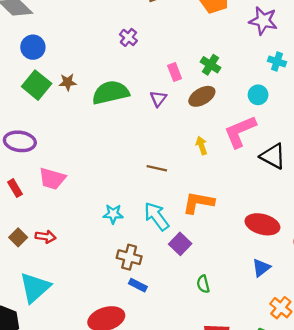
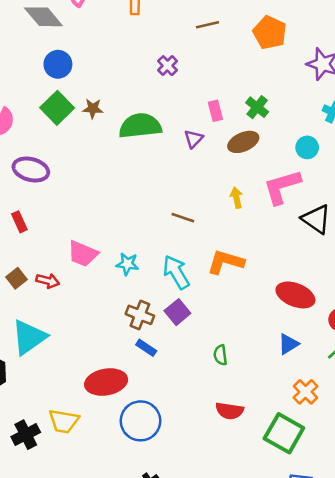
pink trapezoid: (52, 179) -> (83, 254), moved
purple square: (180, 244) -> (177, 312), moved

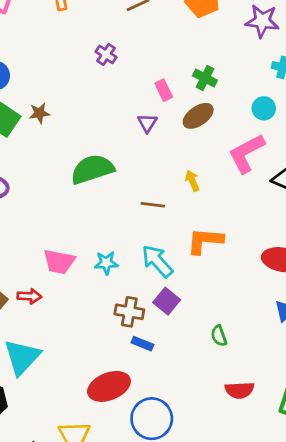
green semicircle: (140, 126) -> (92, 169), moved
yellow arrow: (236, 198) -> (192, 181), moved

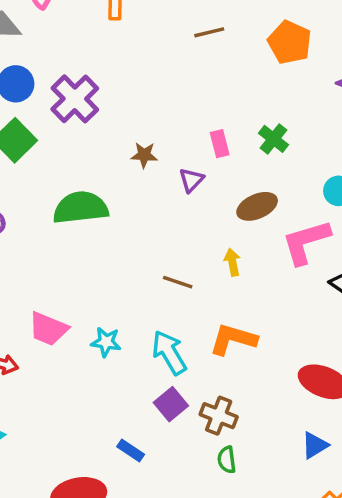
purple cross: (106, 54) -> (75, 99), moved, size x1.8
brown star: (39, 113) -> (144, 155), moved
brown ellipse: (198, 116) -> (257, 206), moved
green semicircle: (92, 169) -> (81, 208), moved
brown cross: (129, 312) -> (219, 416), moved

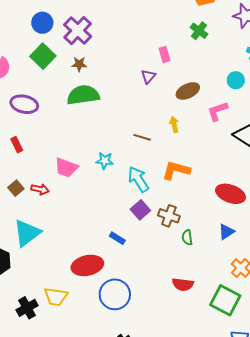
green cross: (273, 139) -> (199, 31), moved
brown star: (144, 155) -> (79, 64), moved
pink L-shape: (306, 242) -> (217, 111), size x0.7
cyan star: (106, 342) -> (105, 161), moved
green semicircle: (227, 460) -> (187, 237), moved

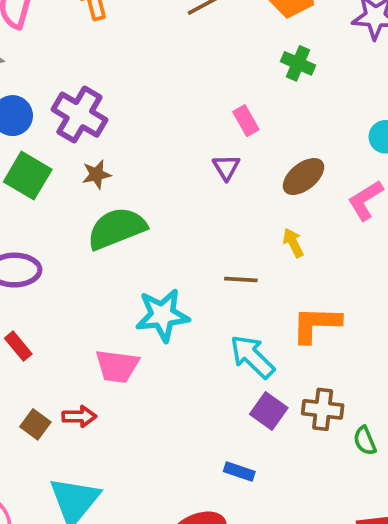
cyan star: (105, 161) -> (162, 315), moved, size x1.6

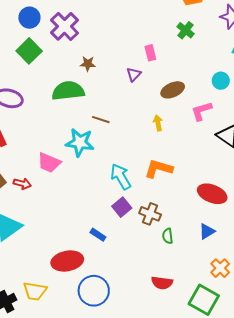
brown star: (96, 174) -> (88, 64), moved
brown line: (241, 279) -> (101, 120), moved

